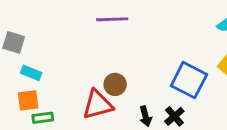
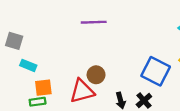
orange square: (28, 100) -> (43, 88), moved

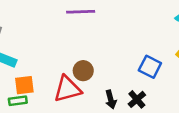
blue square: (156, 71) -> (150, 67), size x0.7

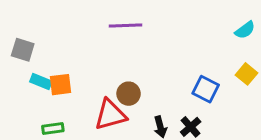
orange square: (24, 85) -> (60, 85), moved

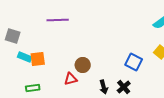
purple line: (126, 26) -> (58, 20), moved
red triangle: (110, 115) -> (71, 79), size x0.6

